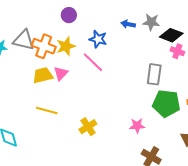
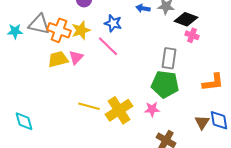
green pentagon: (166, 103) -> (165, 84), moved
yellow line: (47, 111) -> (89, 106), moved
yellow cross: (88, 127) -> (119, 110), moved, size x1.5

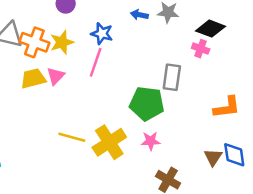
black diamond: (186, 19) -> (211, 29), moved
pink line: (108, 46) -> (96, 62), turned 65
green pentagon: (165, 84) -> (147, 104), moved

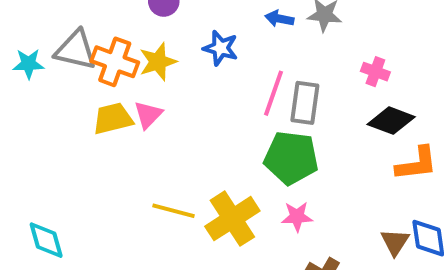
black diamond: (211, 29) -> (391, 121), moved
pink line: (96, 62) -> (274, 93), moved
gray rectangle: (172, 77) -> (305, 103), moved

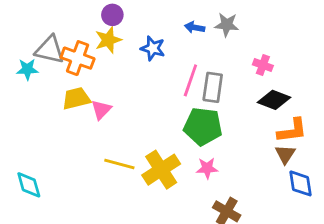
yellow star: (158, 62) -> (108, 40), moved
cyan star: (29, 64) -> (27, 69), moved
pink triangle: (148, 115) -> (101, 110), moved
brown triangle: (395, 242) -> (285, 154), moved

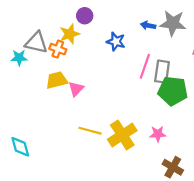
gray star: (227, 25) -> (173, 23), size x1.4
yellow star: (108, 40) -> (70, 34), moved
orange cross: (78, 58) -> (58, 49), size x0.7
green pentagon: (203, 126) -> (173, 91), moved

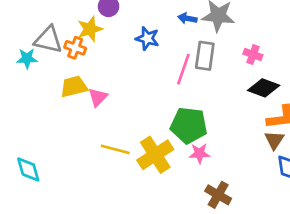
gray rectangle: (162, 72) -> (205, 56), moved
green pentagon: (173, 91) -> (189, 125), moved

